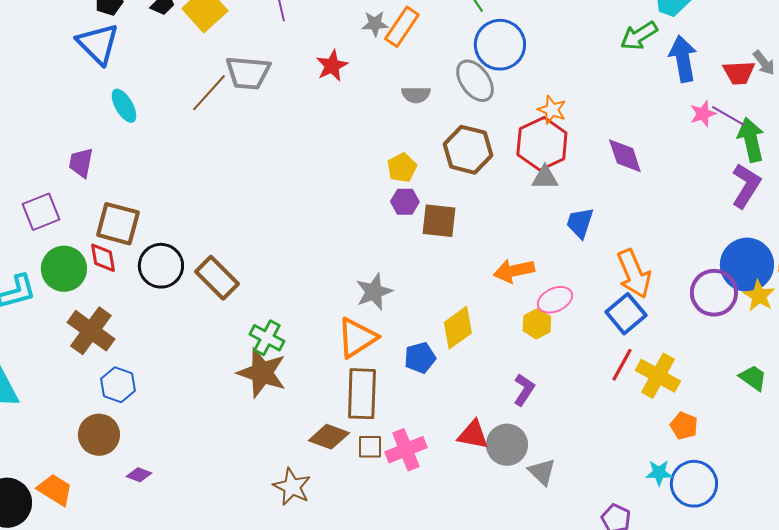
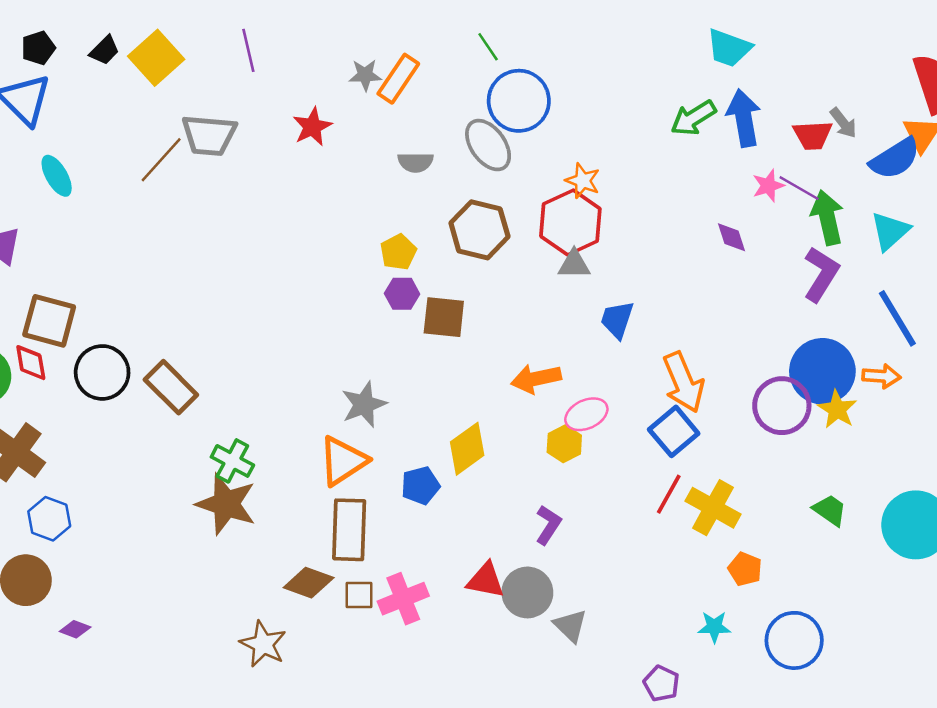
green arrow: (639, 36) -> (693, 118), moved
purple diamond: (625, 156) -> (731, 237), moved, size x0.7
blue circle: (694, 484) -> (794, 640), moved

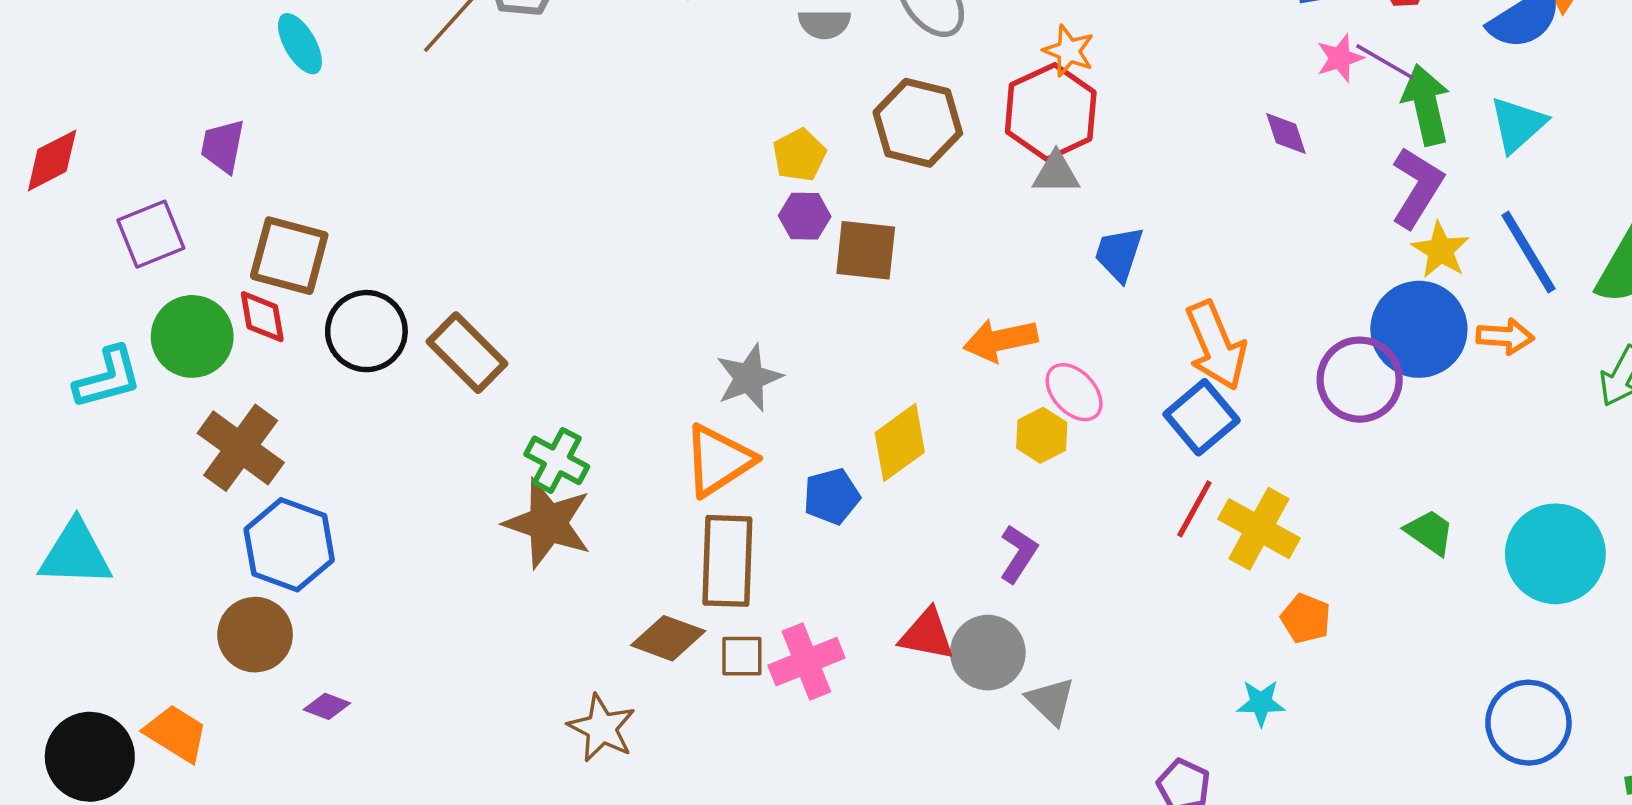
yellow star: (837, 409) -> (1440, 250), moved
pink ellipse: (586, 414) -> (1074, 392), turned 72
blue hexagon: (49, 519) -> (289, 545), size x1.4
blue circle: (794, 640) -> (1528, 723), moved

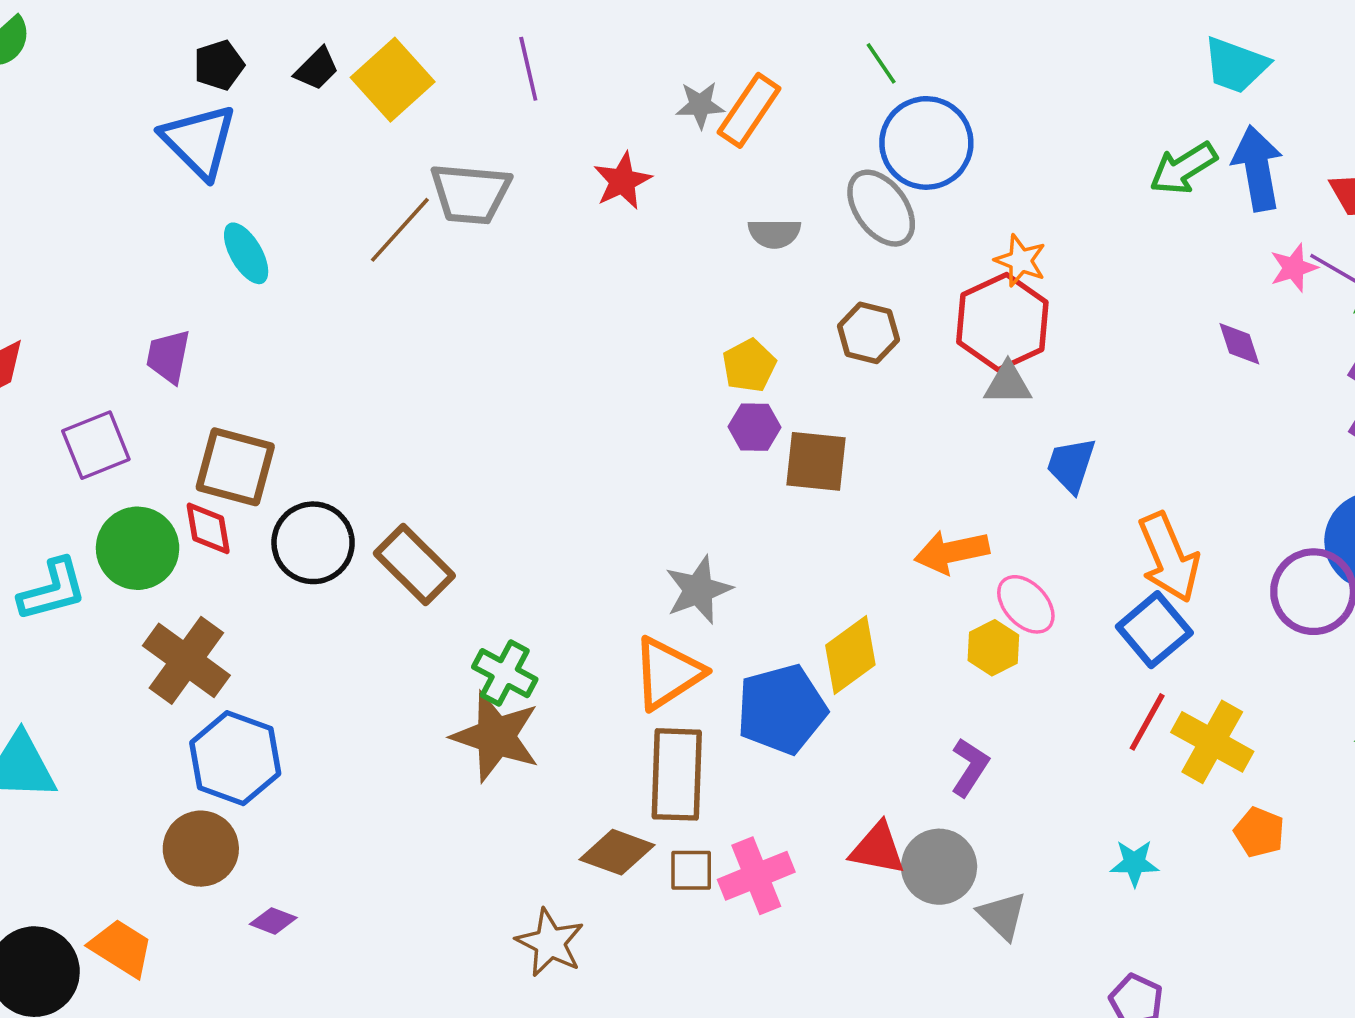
brown hexagon: (918, 123) -> (868, 333), size x0.7
blue pentagon: (832, 496) -> (782, 709), size x1.6
cyan star: (1261, 703) -> (1134, 863), moved

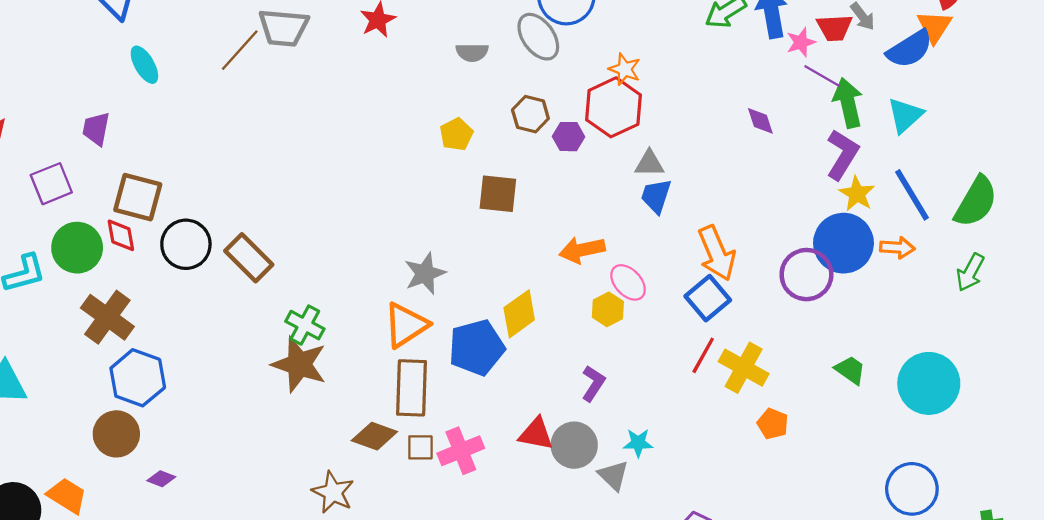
pink star: (1294, 268) -> (801, 42), moved
gray triangle: (1008, 384) -> (649, 163), moved
purple hexagon: (754, 427) -> (569, 137), moved
cyan star: (1134, 863) -> (638, 443), moved

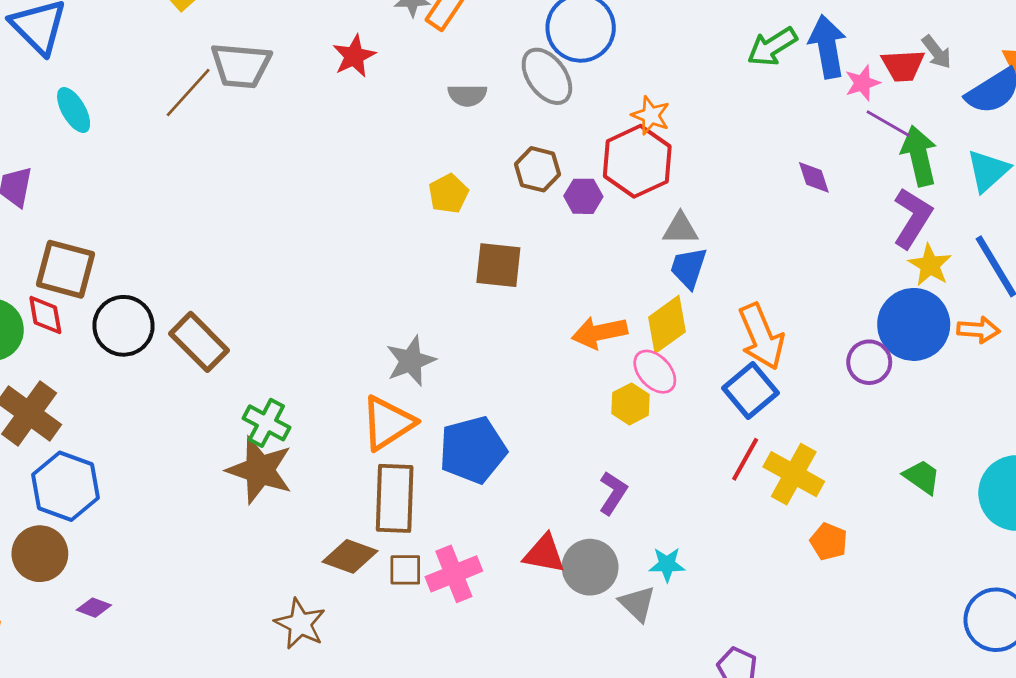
purple circle: (806, 275) -> (869, 362), size x0.7
yellow diamond: (519, 314) -> (667, 324), moved

